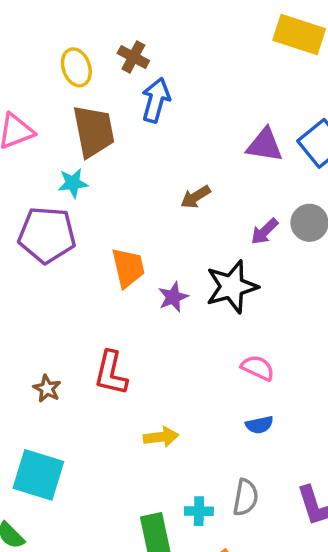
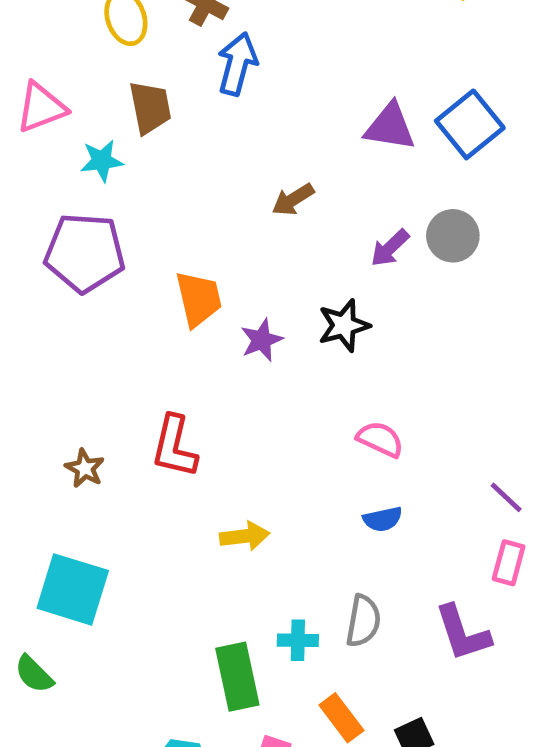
brown trapezoid: (94, 131) -> (150, 107), size x0.7
cyan star: (73, 183) -> (102, 161), moved
black star: (232, 287) -> (344, 325), size x0.7

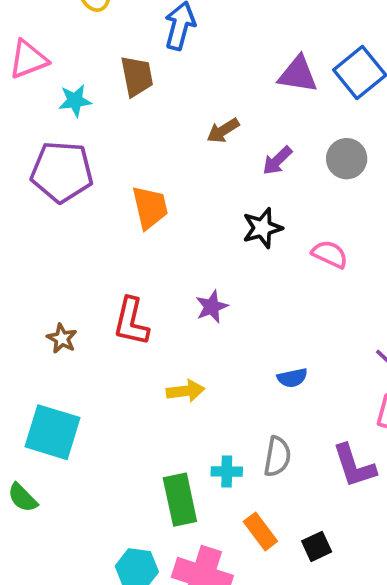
brown trapezoid: (150, 107) -> (137, 76), moved
purple arrow: (390, 248) -> (277, 161), moved
purple star: (262, 340) -> (212, 307), moved
pink semicircle: (380, 439) -> (330, 254), moved

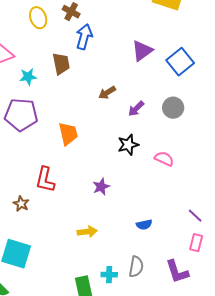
purple triangle: (298, 74) -> (142, 51), moved, turned -45
red L-shape: (131, 322) -> (45, 180), moved

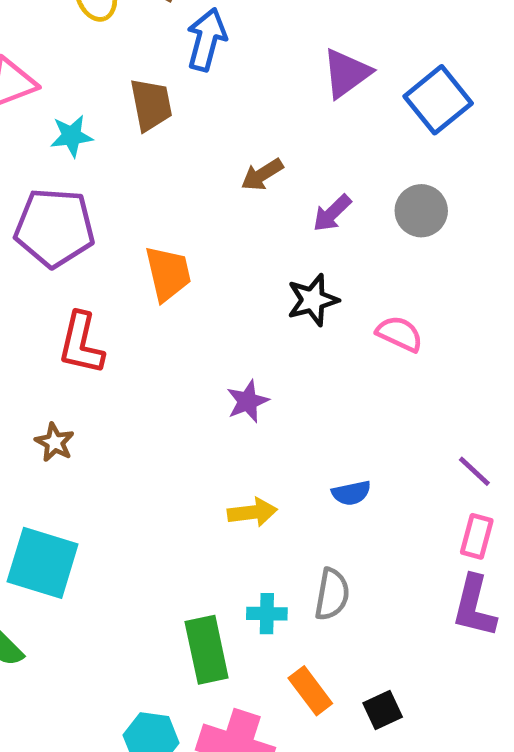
red L-shape: (45, 180) -> (81, 343), moved
yellow arrow: (87, 232) -> (252, 512), moved
purple L-shape: (177, 272) -> (474, 606), moved, turned 32

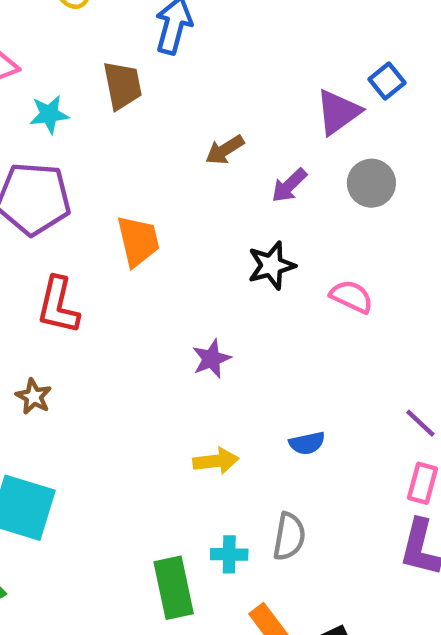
purple triangle: (346, 73) -> (338, 112), moved
blue square: (438, 100) -> (387, 81), size x0.6

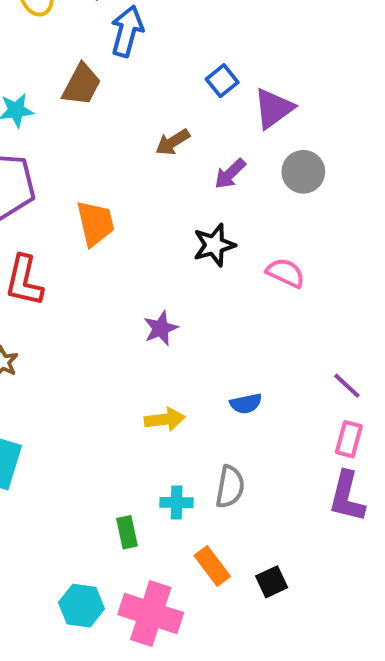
blue square: (387, 81) -> (222, 81), moved
brown trapezoid: (123, 85) -> (81, 85), turned 39
green rectangle: (174, 588) -> (127, 532), size x0.6

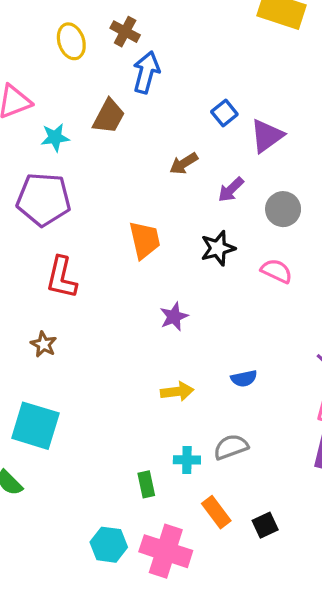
gray circle: (303, 172) -> (283, 209), moved
orange trapezoid: (95, 223) -> (145, 240), moved
gray semicircle: (230, 487) -> (231, 447), turned -120

